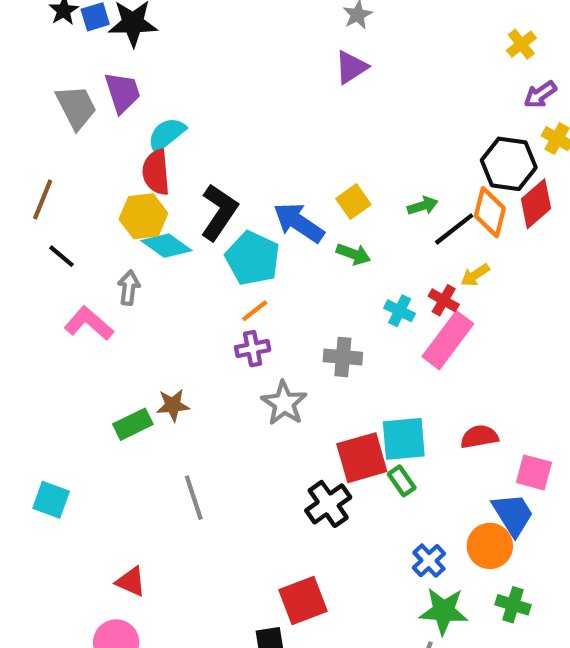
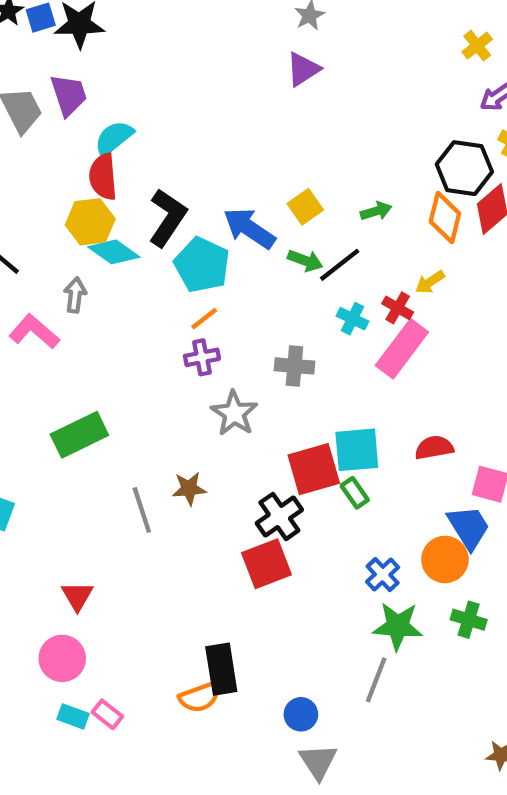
black line: (454, 229) -> (340, 265), moved
brown star: (173, 405) -> (189, 489), moved
green rectangle: (133, 424) -> (79, 435), size x1.4
red triangle: (131, 582) -> (77, 596), turned 36
red square: (303, 601) -> (266, 564), moved

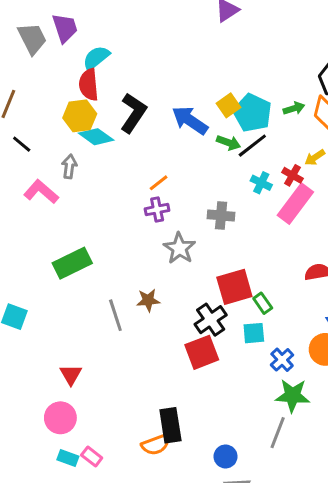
green arrow: (376, 211) -> (294, 108), moved
cyan pentagon: (202, 265) -> (252, 113), moved
cyan square: (357, 450) -> (254, 333), moved, size x0.7

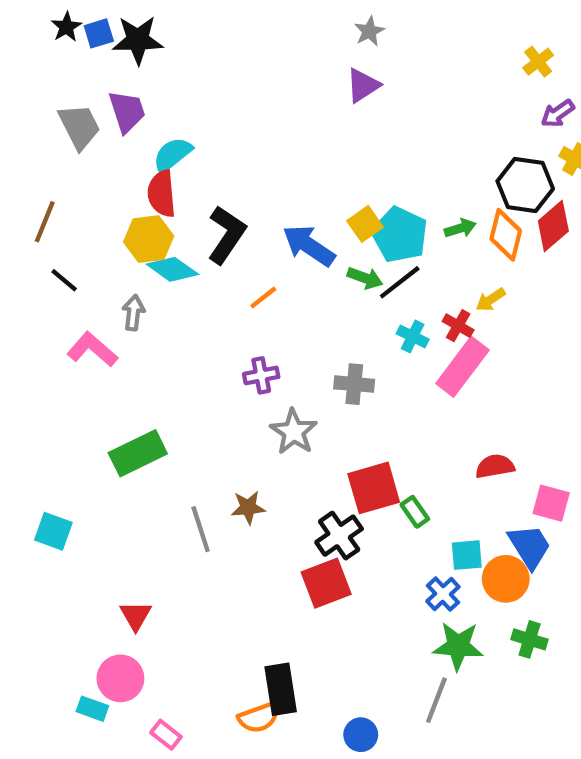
orange line: (159, 183) -> (263, 297), moved
cyan square: (254, 333) -> (467, 555), moved
cyan rectangle: (68, 458) -> (92, 709), moved

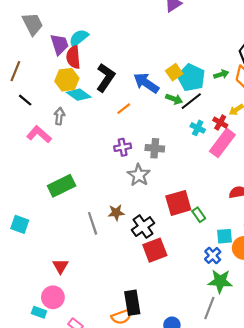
purple trapezoid: (127, 111) -> (59, 44), moved
gray cross: (354, 384) -> (155, 148), moved
black cross: (339, 536) -> (143, 227), moved

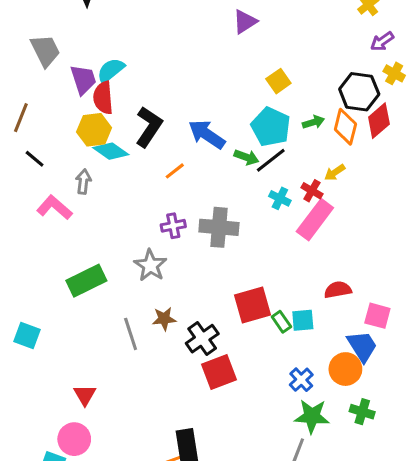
yellow square: (174, 72) -> (278, 81), moved
gray cross: (155, 148) -> (219, 227), size x1.4
gray star: (139, 175) -> (150, 265), moved
cyan square: (224, 236) -> (303, 320), moved

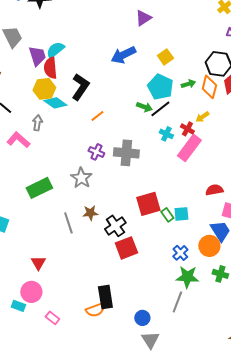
blue arrow: (207, 134) -> (123, 55), moved, turned -60
purple cross: (173, 226) -> (96, 152), turned 35
red semicircle: (338, 290) -> (214, 190), moved

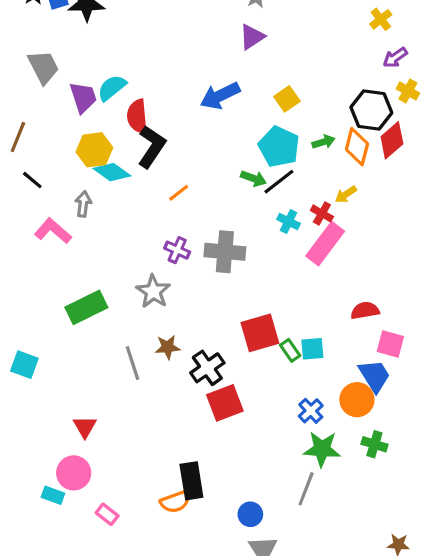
red semicircle: (50, 68) -> (137, 116), moved

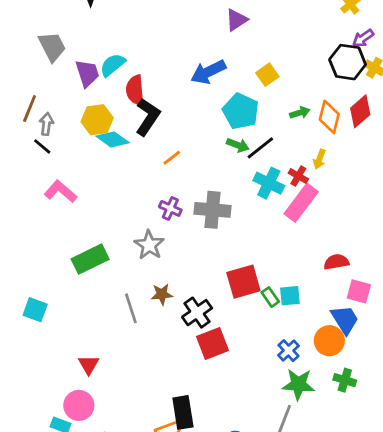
black hexagon: (371, 110) -> (348, 62), moved
cyan pentagon: (279, 147) -> (241, 111), moved
yellow arrow: (346, 194) -> (319, 159), turned -36
gray arrow: (83, 204) -> (46, 124), moved
cyan cross: (289, 221) -> (269, 183), size x1.5

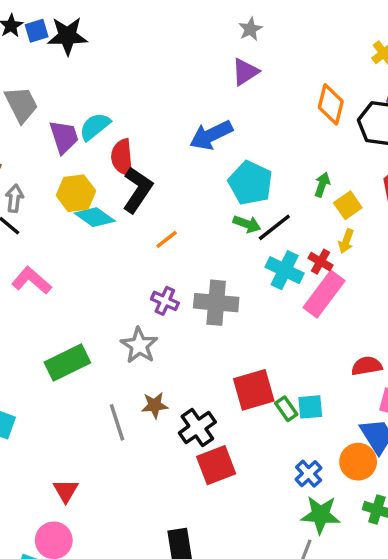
yellow square: (267, 75) -> (348, 205), moved
green arrow: (300, 113) -> (322, 185), turned -54
orange diamond: (329, 117) -> (331, 104), moved

